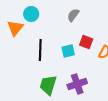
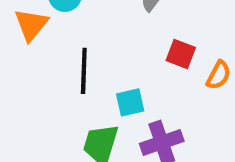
cyan square: (68, 51) -> (130, 102), moved

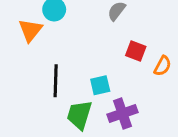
black line: (84, 71) -> (56, 81), moved

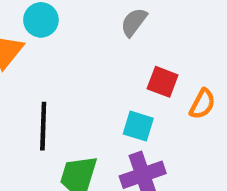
cyan square: (100, 85) -> (138, 126), moved, turned 30

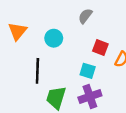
cyan circle: (41, 20) -> (54, 38), moved

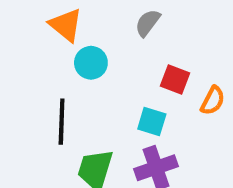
orange triangle: (18, 31) -> (66, 25), moved, turned -30

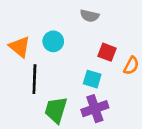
gray semicircle: (148, 23) -> (90, 16), turned -114
orange triangle: (66, 25) -> (20, 47), moved

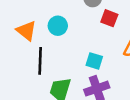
red square: (107, 52) -> (109, 18), moved

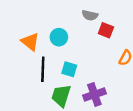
cyan square: (94, 61) -> (69, 69), moved

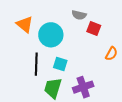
cyan circle: (59, 37) -> (51, 35), size x1.5
orange triangle: (30, 42) -> (25, 24), moved

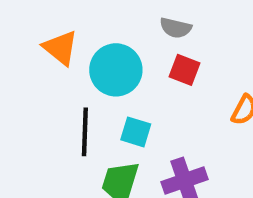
red square: (94, 29) -> (184, 70), moved

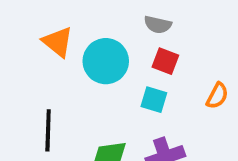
black line: (85, 132) -> (48, 130), moved
cyan square: (136, 132) -> (154, 100), moved

